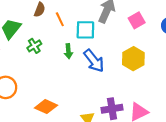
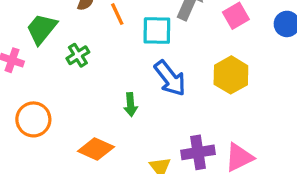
green arrow: (68, 51) -> (131, 105), moved

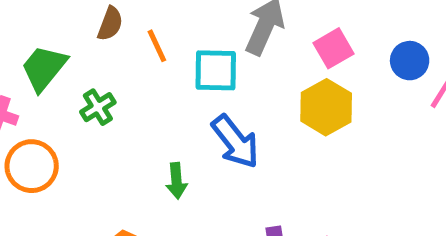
yellow hexagon: (231, 75) -> (326, 107), moved
orange circle: (33, 119) -> (32, 166), moved

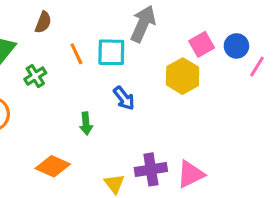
orange line: (157, 46) -> (76, 54), moved
pink square: (334, 48) -> (202, 44), moved
blue arrow: (235, 142) -> (124, 98), size x0.7

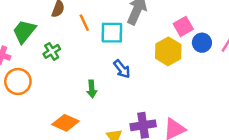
blue circle: (236, 46) -> (202, 43), moved
orange line: (76, 54) -> (84, 23), moved

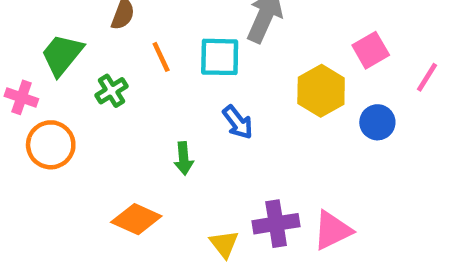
orange line: (84, 23) -> (161, 57), moved
pink square: (183, 26) -> (371, 50), moved
blue circle: (202, 43) -> (377, 122), moved

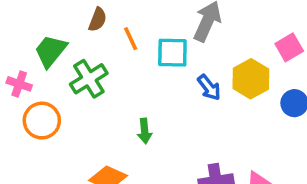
orange line: (161, 57) -> (131, 39), moved
green cross: (112, 91) -> (89, 79), size x1.5
blue arrow: (238, 122) -> (209, 87), moved

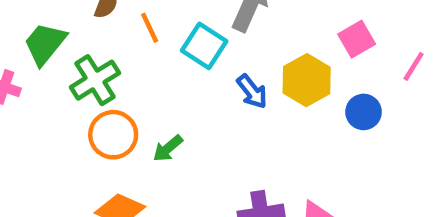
cyan square: (172, 53) -> (204, 46), turned 32
orange circle: (42, 121) -> (113, 135), moved
green arrow: (145, 131) -> (168, 148), turned 55

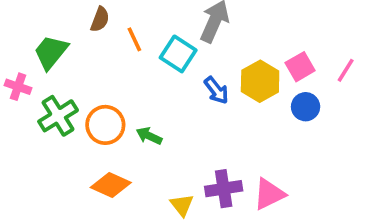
pink square: (357, 39) -> (300, 67), moved
green cross: (95, 80) -> (58, 116), moved
green arrow: (168, 148) -> (149, 136), turned 65

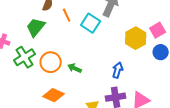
green trapezoid: (51, 52) -> (36, 27), moved
blue arrow: (216, 90) -> (118, 70), moved, turned -126

